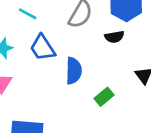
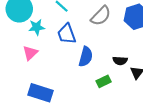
black semicircle: (114, 37) -> (120, 61), moved

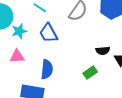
pink triangle: (30, 53) -> (17, 56), turned 49
blue semicircle: (86, 57) -> (47, 69), moved

